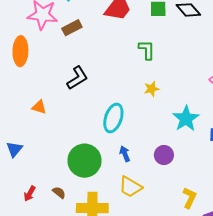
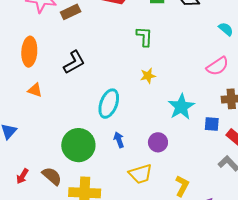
orange ellipse: (20, 51) -> (29, 52), moved
yellow trapezoid: (130, 187) -> (140, 174), moved, turned -50
brown semicircle: (59, 192) -> (52, 176), size x1.5

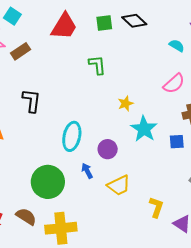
black L-shape: (74, 62) -> (32, 101), turned -45
yellow star: (148, 76) -> (126, 104), moved
purple circle: (158, 142) -> (108, 149), moved
yellow trapezoid: (140, 174) -> (119, 185), moved

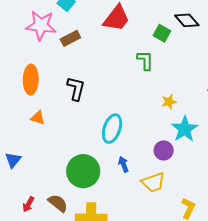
green square: (104, 23) -> (162, 33), moved, turned 30
purple circle: (108, 149) -> (164, 150), moved

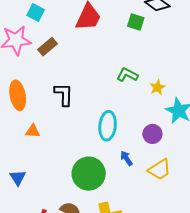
green L-shape: (145, 60) -> (127, 75), moved, turned -50
purple circle: (164, 150) -> (152, 134), moved

